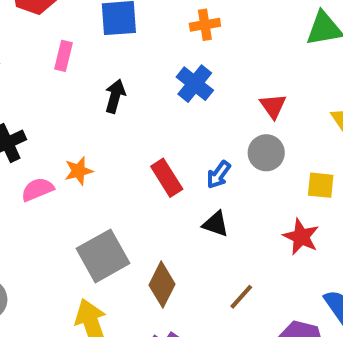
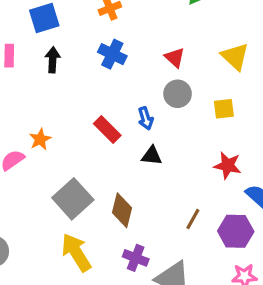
black arrow: (115, 96) -> (53, 60), moved
blue arrow: (219, 175) -> (146, 118), turned -40
red star: (301, 237) -> (228, 165), moved
brown line: (241, 297) -> (193, 219), moved

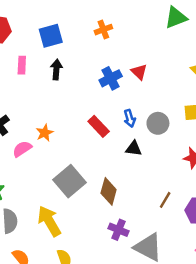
blue cross: (112, 54) -> (111, 78), moved, turned 35
red triangle: (175, 58) -> (139, 72), moved
gray circle: (178, 94) -> (158, 123), moved
yellow arrow: (76, 252) -> (49, 221), moved

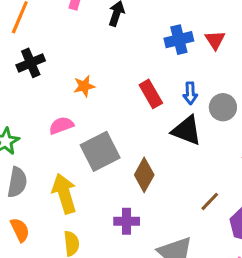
black triangle: (134, 148) -> (187, 130), size x1.5
pink semicircle: (22, 149) -> (61, 125), moved
purple cross: (119, 230) -> (127, 221), moved, turned -36

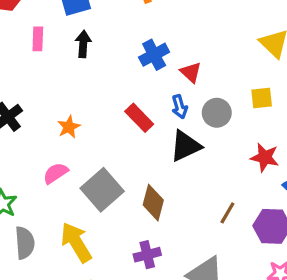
red triangle: (215, 40) -> (191, 72), moved
black triangle: (187, 130) -> (185, 146), turned -32

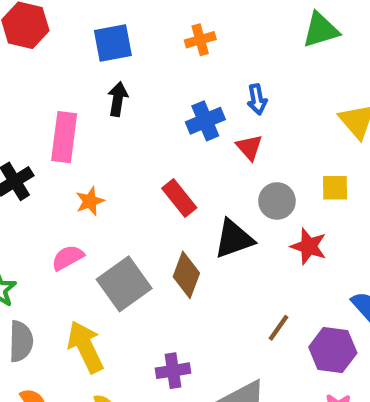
pink rectangle: (38, 39) -> (64, 137), moved, size x1.6
blue arrow: (180, 107) -> (257, 99), moved
red star: (265, 157) -> (309, 246), moved
brown diamond: (153, 203) -> (186, 275), moved

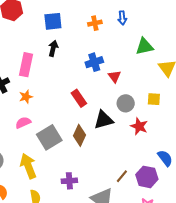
green triangle: (321, 30) -> (144, 46), moved
blue arrow: (257, 99) -> (122, 18), moved
orange star: (90, 201) -> (26, 97), moved
brown line: (279, 328) -> (122, 176), moved

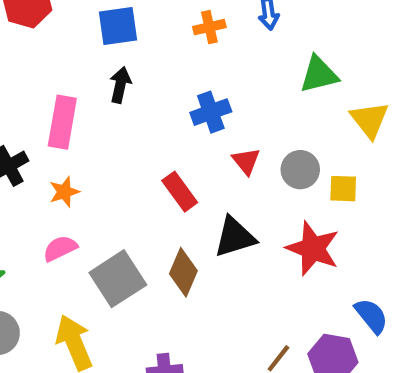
red triangle: (114, 77) -> (246, 161), moved
gray circle: (126, 103) -> (300, 170), moved
red star: (139, 126) -> (313, 248), size x1.4

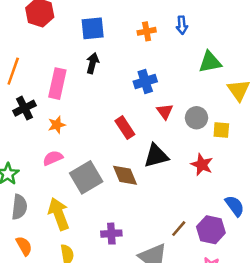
red star: (313, 248) -> (202, 165), size x0.7
brown diamond: (183, 272) -> (125, 175), turned -48

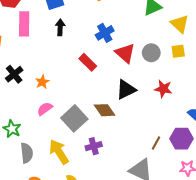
pink rectangle: (57, 84) -> (24, 24), moved
red triangle: (165, 111) -> (125, 53), size x1.5
red rectangle: (125, 128) -> (88, 62), moved
yellow square: (221, 130) -> (178, 51), moved
purple cross: (111, 234) -> (94, 146), moved

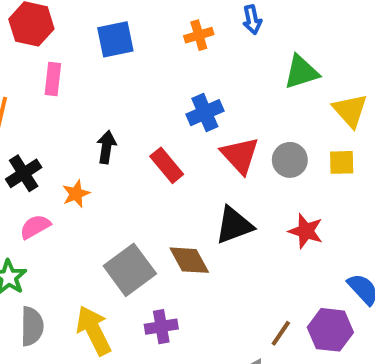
pink rectangle: (24, 24) -> (53, 79), size x0.7
black arrow: (60, 27) -> (106, 147), moved
pink semicircle: (45, 109) -> (35, 227), moved

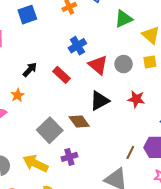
black arrow: (106, 147) -> (30, 70), turned 42
yellow arrow: (94, 330) -> (35, 163), turned -30

